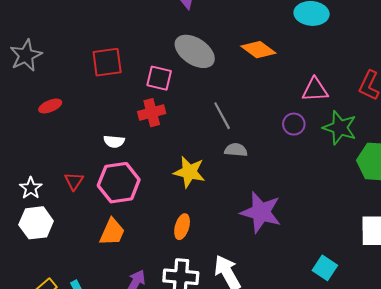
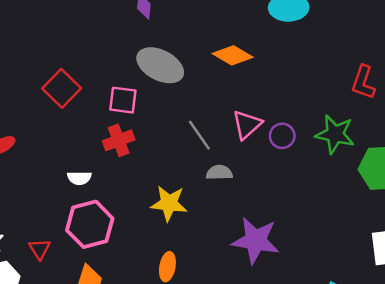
red square: (107, 62) -> (62, 88), turned -32
pink triangle: (315, 90) -> (247, 125), moved, turned -32
red triangle: (74, 181) -> (40, 249), moved

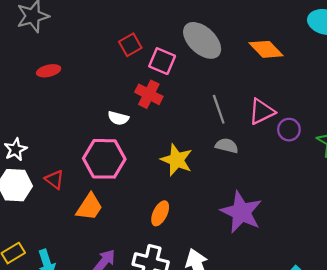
red square: (62, 88) -> (130, 45), moved, size x0.7
red cross: (119, 140) -> (149, 94), turned 32
white semicircle: (79, 178) -> (118, 118), moved
red triangle: (40, 249) -> (54, 180), moved, turned -36

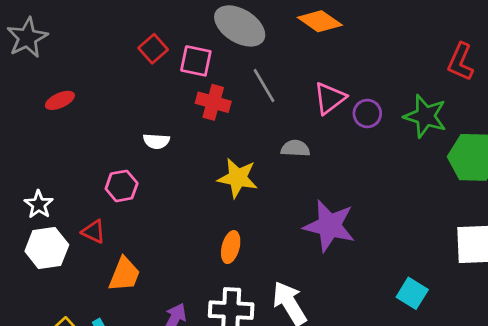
red cross: (149, 94) -> (213, 102), moved
gray line: (219, 109) -> (264, 85), moved
pink hexagon: (104, 159) -> (122, 186), moved, size x0.6
orange trapezoid: (89, 207) -> (124, 274), moved

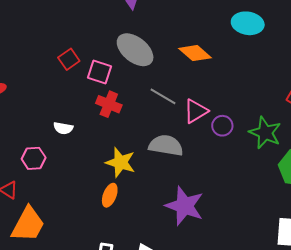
gray line: (264, 85) -> (163, 96), moved, turned -36
gray semicircle: (295, 148) -> (166, 145), size x1.6
orange ellipse: (231, 247) -> (110, 195), moved
orange trapezoid: (124, 274) -> (28, 224), size x1.4

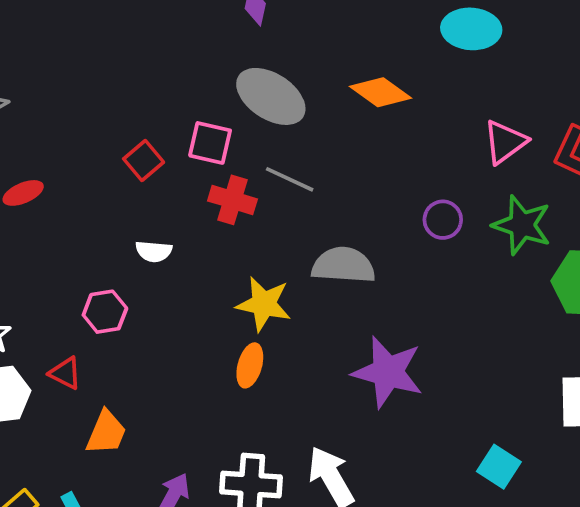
red square: (69, 59) -> (144, 161), moved
gray line: (163, 96) -> (290, 179), moved
pink triangle: (196, 111) -> (505, 142), moved
orange trapezoid: (28, 224) -> (106, 433), size x0.7

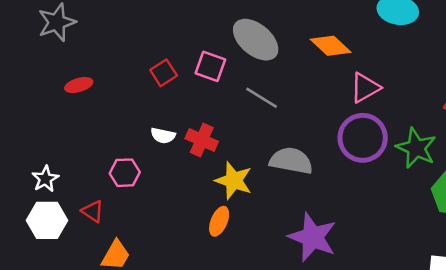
pink triangle: (505, 142) -> (365, 88), moved
red cross: (232, 200) -> (202, 140), moved
purple circle: (443, 220) -> (363, 138), size x1.8

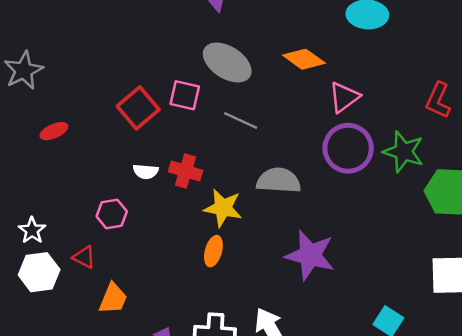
red square: (164, 73) -> (138, 108), size x1.5

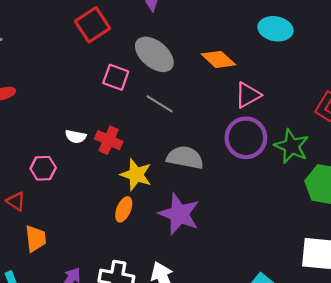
red square: (138, 108) -> (92, 25), moved
purple star: (310, 255) -> (179, 214), moved
orange trapezoid: (113, 299) -> (36, 239), turned -36

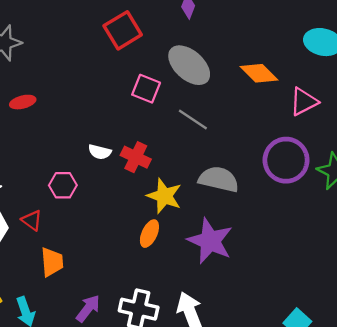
pink triangle: (248, 95) -> (304, 102), moved

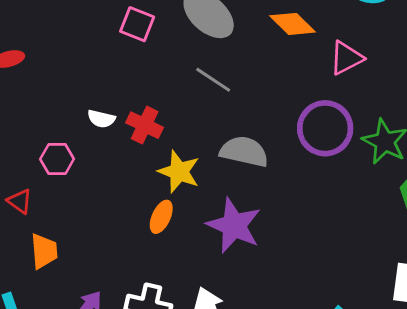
pink square: (146, 89) -> (137, 24), moved

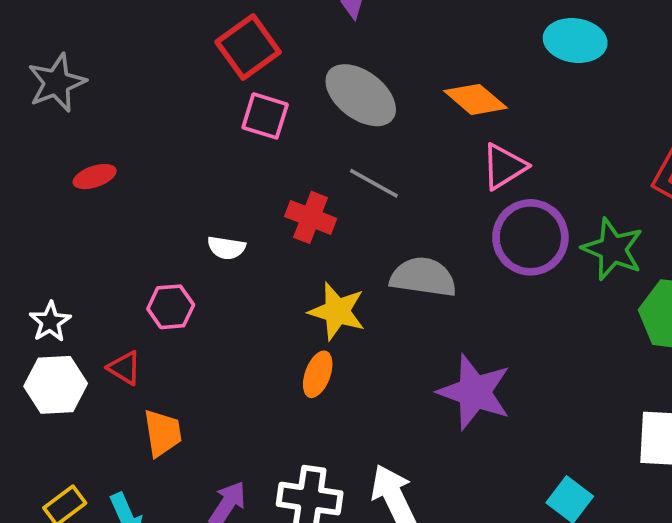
pink triangle: (346, 58) -> (504, 166), moved
red cross: (145, 125) -> (311, 217), moved
purple star: (234, 226) -> (474, 392), moved

